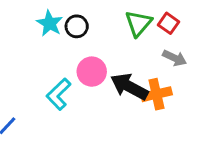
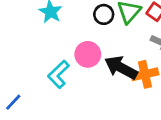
black circle: (77, 26) -> (104, 14), moved

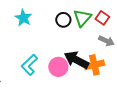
pink circle: (88, 54) -> (58, 67), moved

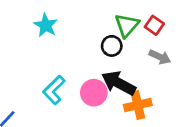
black circle: (63, 20) -> (112, 46), moved
orange cross: (94, 65) -> (138, 105), moved

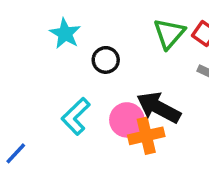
black circle: (112, 46) -> (106, 60), moved
orange cross: (138, 105) -> (146, 136), moved

